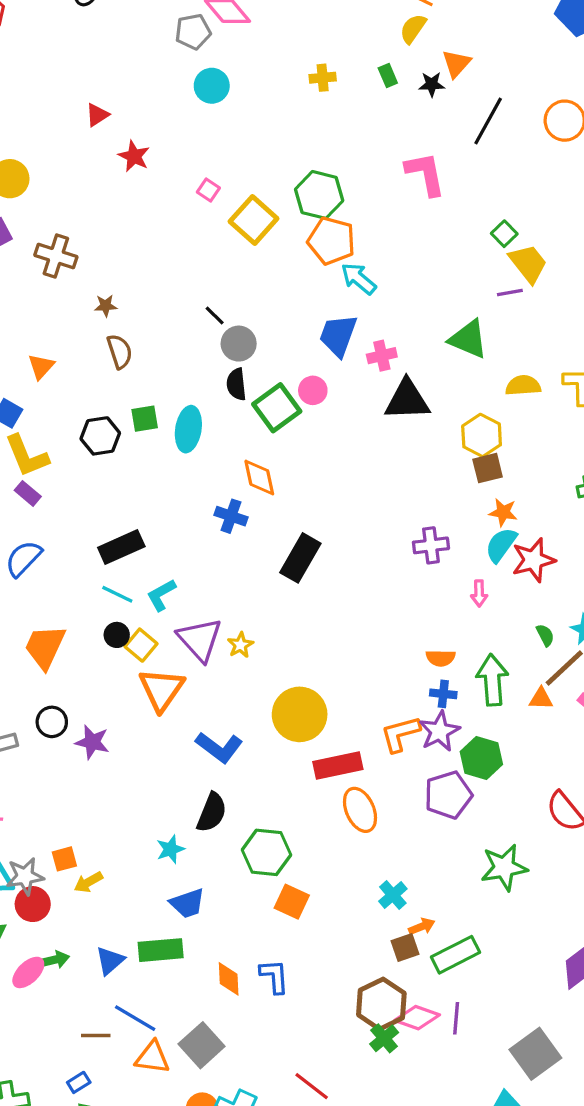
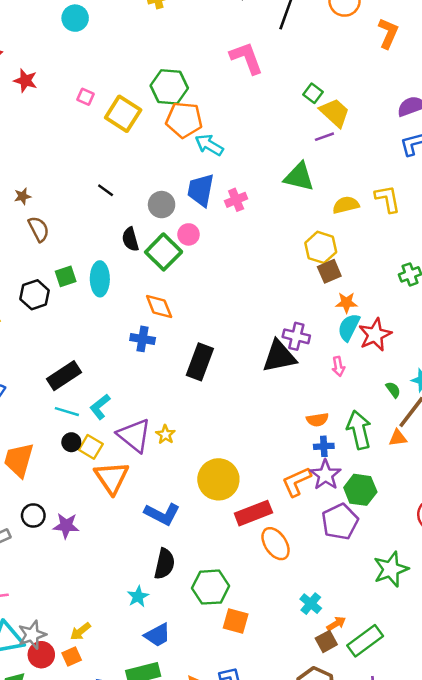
gray circle: (239, 344) -> (162, 205), moved
black triangle: (407, 400) -> (279, 356), moved
purple cross: (431, 545) -> (296, 336), turned 30
orange square: (64, 859) -> (72, 656), moved

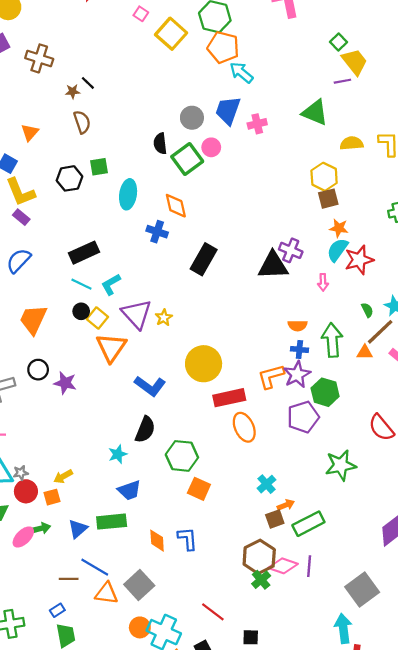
black line: (106, 190) -> (88, 83), moved
cyan ellipse: (100, 279) -> (128, 194), moved
gray star: (32, 635) -> (21, 473), size x0.6

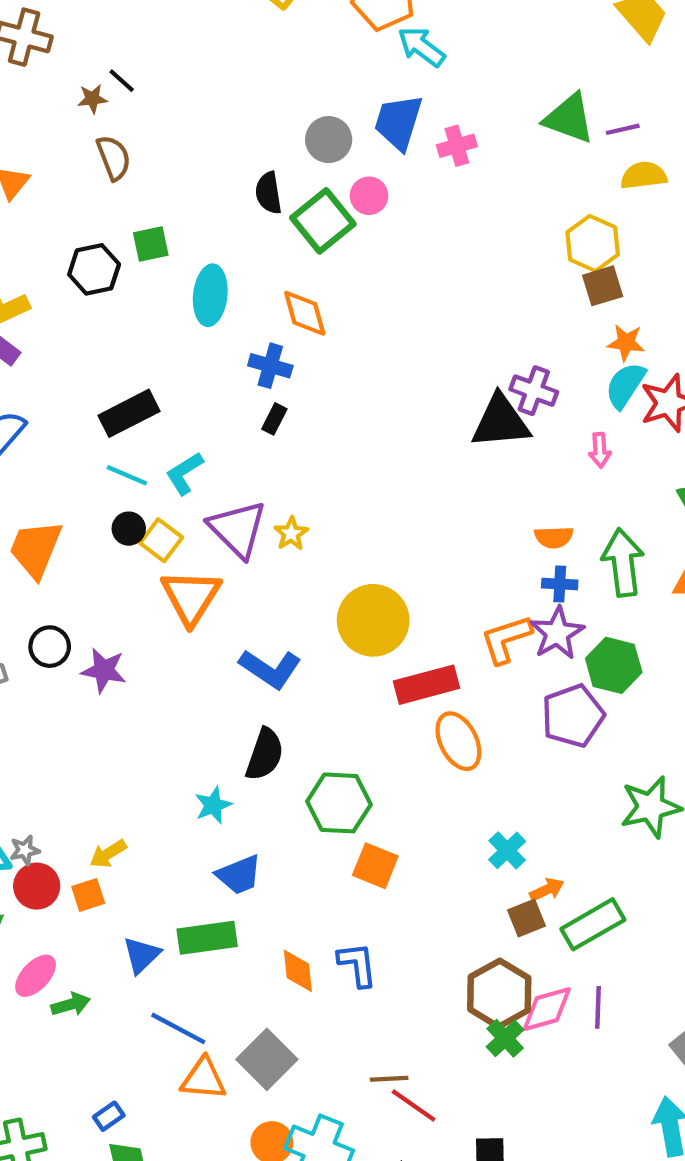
purple line: (342, 81) -> (623, 129), moved
black rectangle: (204, 259) -> (274, 419), moved, size x0.5
green arrow: (41, 528) -> (71, 1004), moved
pink diamond: (283, 566) -> (547, 1009), turned -32
brown line: (69, 579) -> (389, 1079), moved

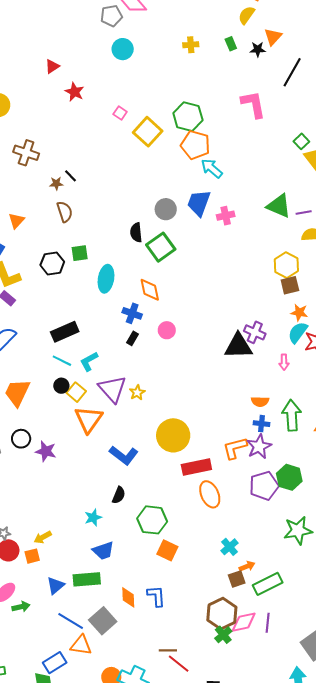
pink circle: (369, 196) -> (167, 330), moved
green hexagon: (614, 665) -> (289, 477), moved
black semicircle: (265, 754) -> (119, 495), size x0.7
gray square: (267, 1059) -> (103, 621), moved
blue rectangle: (109, 1116) -> (55, 663), moved, size x1.6

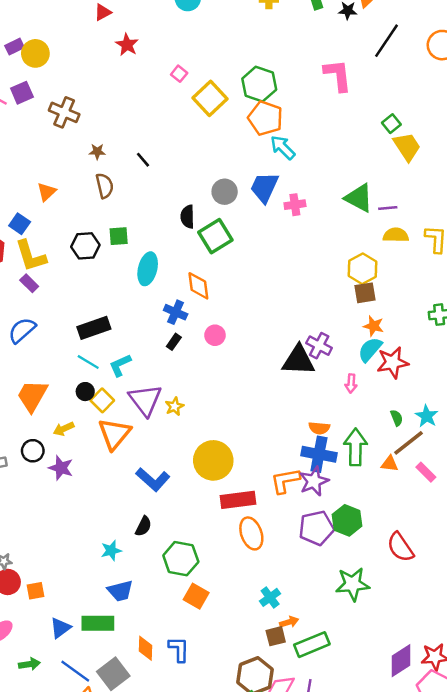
black line: (71, 176) -> (143, 160), moved
blue cross: (262, 424) -> (319, 454), size x1.8
yellow arrow: (43, 537) -> (64, 429), moved
green arrow: (21, 607) -> (29, 664), moved

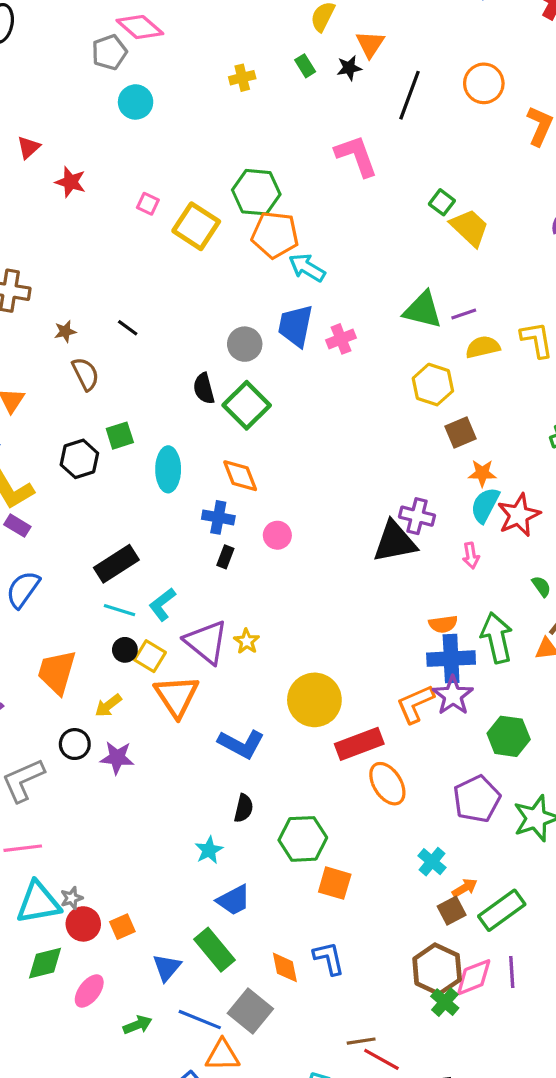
yellow hexagon: (363, 269) -> (433, 385), moved
purple pentagon: (316, 528) -> (477, 799), moved
green rectangle: (98, 623) -> (214, 950), turned 64

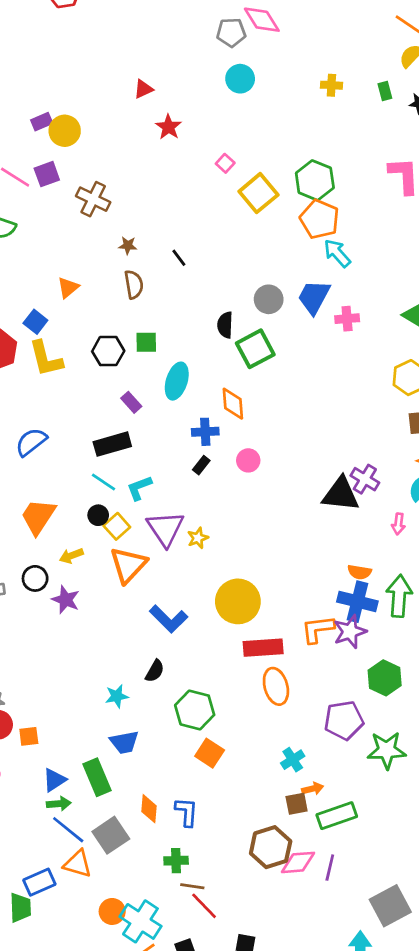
blue cross: (218, 517) -> (205, 432), turned -30
purple rectangle: (17, 526) -> (131, 402), moved
green cross: (445, 1002) -> (176, 861), moved, turned 30
green arrow: (137, 1025) -> (59, 804), moved

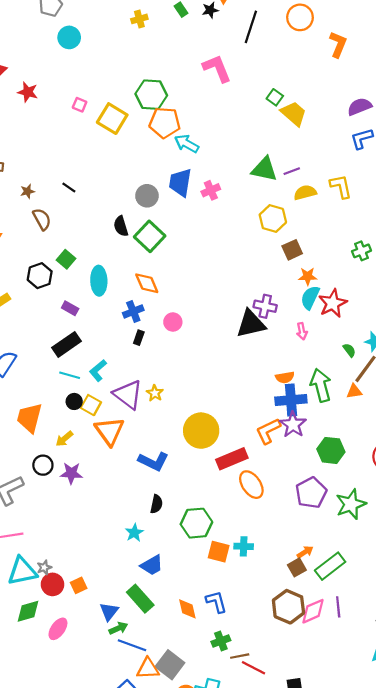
green square: (146, 342) -> (66, 259), turned -30
cyan cross: (293, 760) -> (244, 546), moved, turned -36
gray square: (111, 835) -> (170, 665), moved

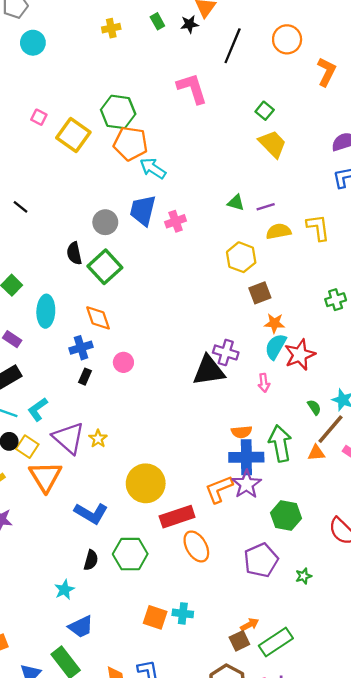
green square: (275, 97) -> (265, 111), moved
green triangle: (264, 169) -> (236, 203), size x0.6
green star: (351, 504) -> (304, 576), size x0.5
green hexagon: (196, 523) -> (130, 554), moved

